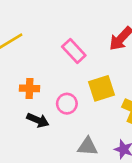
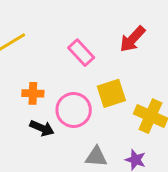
pink circle: (67, 104) -> (74, 110), size x1.5

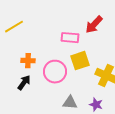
pink rectangle: (81, 53) -> (70, 38), moved, turned -42
black arrow: (42, 128) -> (24, 83), moved, turned -77

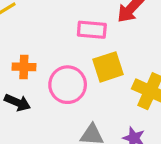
black arrow: (24, 83) -> (17, 102), turned 77

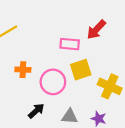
black arrow: (17, 102) -> (36, 111), moved, turned -66

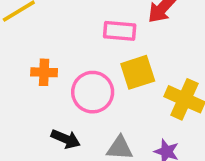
black arrow: (36, 111) -> (66, 139), turned 66

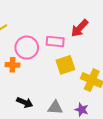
pink circle: (93, 92) -> (27, 48), moved

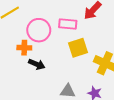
black arrow: (25, 102) -> (37, 64), moved

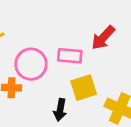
black arrow: (37, 64) -> (60, 110), moved, turned 77

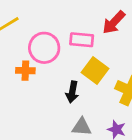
yellow square: (84, 88) -> (95, 71), turned -35

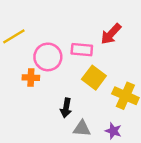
black arrow: (72, 92) -> (66, 108), moved

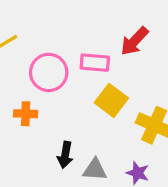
orange cross: (31, 78) -> (26, 114), moved
black arrow: (66, 108) -> (65, 155), moved

